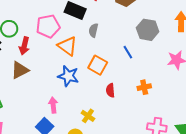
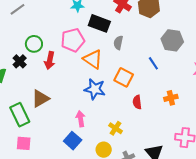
brown triangle: (20, 70) -> (40, 99), moved

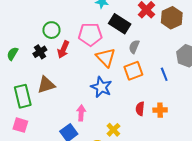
black cross: (20, 61) -> (40, 52), moved
orange square: (124, 77) -> (133, 71), moved, turned 30
orange cross: (171, 98) -> (160, 110), moved

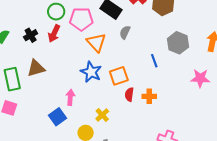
green circle: (51, 30) -> (56, 12), moved
orange square: (133, 71) -> (119, 76), moved

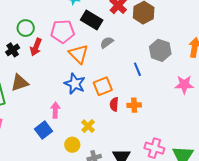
green circle: (56, 12) -> (26, 28), moved
gray semicircle: (125, 32) -> (107, 42), turned 32

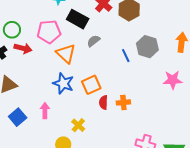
red arrow: (36, 47) -> (23, 48), turned -96
blue line: (137, 69) -> (126, 56), moved
blue square: (43, 130) -> (18, 117), moved

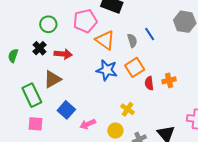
gray semicircle: (94, 41) -> (132, 41), moved, turned 120
red arrow: (23, 48) -> (63, 54), moved
blue line: (126, 56) -> (150, 34), moved
pink arrow: (45, 111) -> (88, 124), moved, turned -105

